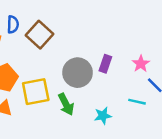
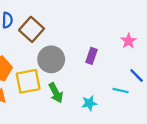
pink star: (141, 64) -> (128, 41), moved
gray circle: (78, 73) -> (51, 59), moved

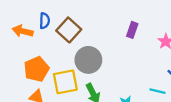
purple rectangle: (92, 56) -> (132, 30), moved

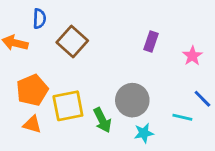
blue semicircle: (45, 21) -> (39, 19), moved
gray circle: (88, 60) -> (132, 100), moved

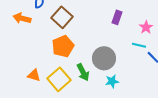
orange pentagon: (32, 90) -> (63, 46), moved
yellow square: (68, 106) -> (59, 79), moved, turned -30
cyan line: (182, 117) -> (139, 45), moved

